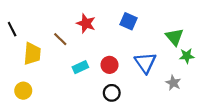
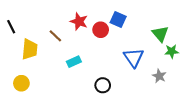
red circle: (109, 65) -> (101, 30), moved

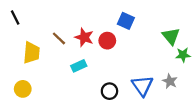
red star: (79, 22) -> (84, 37), moved
black line: (11, 27) -> (15, 18), moved
red circle: (101, 30) -> (107, 41), moved
blue triangle: (134, 58) -> (142, 86), moved

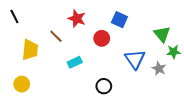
red star: (84, 37) -> (77, 19), moved
gray star: (170, 81) -> (159, 68), moved
blue triangle: (142, 86) -> (135, 59), moved

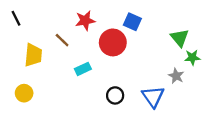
red star: (77, 19) -> (85, 21), turned -30
red circle: (102, 38) -> (113, 42), size x1.5
blue triangle: (135, 59) -> (153, 97), moved

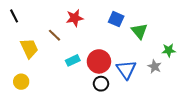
green triangle: (180, 38) -> (139, 31), moved
red circle: (113, 42) -> (99, 61), moved
yellow trapezoid: (33, 55) -> (29, 48), turned -30
blue triangle: (153, 97) -> (126, 70), moved

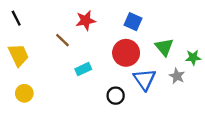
green triangle: (139, 31) -> (164, 47), moved
yellow trapezoid: (29, 48) -> (19, 55), moved
red circle: (99, 61) -> (126, 53), moved

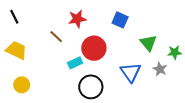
red circle: (126, 53) -> (94, 48), moved
yellow trapezoid: (19, 55) -> (16, 50), turned -40
black circle: (116, 96) -> (91, 87), moved, size x1.5

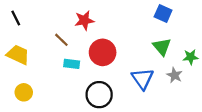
blue square: (120, 20) -> (163, 14), moved
cyan rectangle: (75, 63) -> (72, 64), moved, turned 32

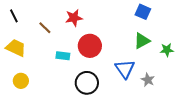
brown line: (61, 40) -> (45, 28), moved
green triangle: (162, 47) -> (142, 41), turned 42
gray star: (175, 75) -> (148, 80), moved

